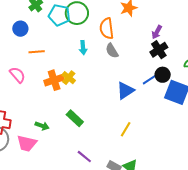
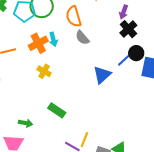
orange cross: (54, 80) -> (38, 43), moved
yellow line: (126, 129) -> (84, 140), moved

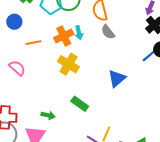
yellow cross: (44, 71) -> (68, 64), size x1.5
blue triangle: (102, 75) -> (117, 78), moved

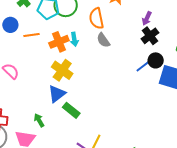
orange line: (33, 43) -> (31, 35), moved
blue triangle: (117, 78) -> (57, 94), moved
green arrow: (48, 115) -> (39, 120), turned -136

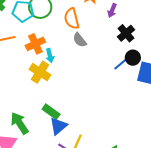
purple arrow: (147, 18) -> (112, 11), moved
cyan arrow: (74, 39) -> (50, 56), moved
blue triangle: (57, 94) -> (58, 126), moved
green arrow: (39, 120) -> (19, 123), size x1.6

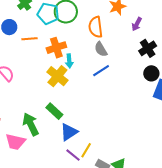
blue line: (122, 63) -> (101, 71), moved
green rectangle: (51, 112) -> (54, 111), moved

